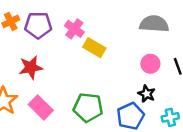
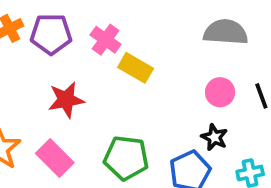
red star: (31, 68) -> (66, 100), moved

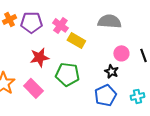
gray semicircle: (226, 32) -> (109, 21), moved
black star: (214, 137) -> (111, 71), moved
green pentagon: (126, 158) -> (67, 74), moved

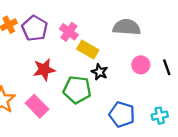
purple pentagon: (31, 22) -> (35, 28), turned 30
black star: (111, 71) -> (100, 72), moved
blue pentagon: (105, 95) -> (122, 114), turned -30

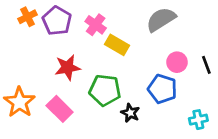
gray semicircle: (127, 27) -> (161, 19), turned -36
black star: (100, 72) -> (130, 113), moved
blue pentagon: (122, 114) -> (162, 89), moved

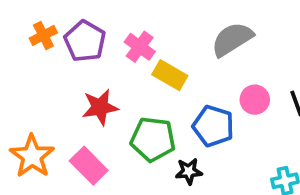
blue pentagon: (162, 89) -> (213, 126), moved
black star: (130, 113) -> (189, 171), turned -30

